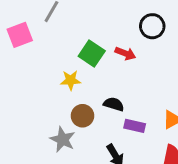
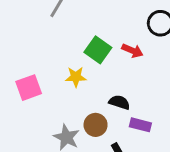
pink square: (20, 35) -> (29, 88), moved
brown circle: (82, 116) -> (96, 125), moved

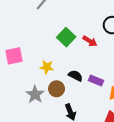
yellow star: (76, 77) -> (47, 67), moved
purple rectangle: (140, 125) -> (96, 81), moved

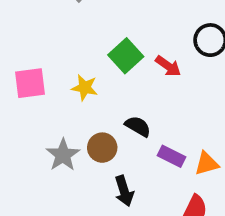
yellow star: (47, 67) -> (85, 88), moved
purple rectangle: (96, 81) -> (171, 156), moved

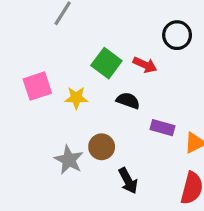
pink square: (30, 83) -> (37, 86), moved
black semicircle: (138, 126) -> (128, 101), moved
purple rectangle: (171, 156) -> (163, 128), moved

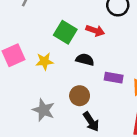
brown circle: (102, 147) -> (80, 96), moved

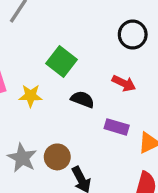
red arrow: (95, 31) -> (124, 83), moved
brown circle: (80, 96) -> (57, 157), moved

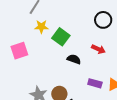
yellow star: (31, 96) -> (41, 27), moved
purple rectangle: (117, 127) -> (95, 83), moved

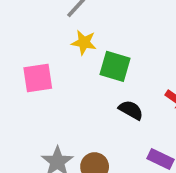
green square: (61, 37) -> (115, 66), turned -30

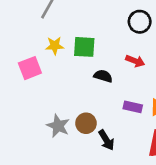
yellow star: (84, 43) -> (55, 46), moved

